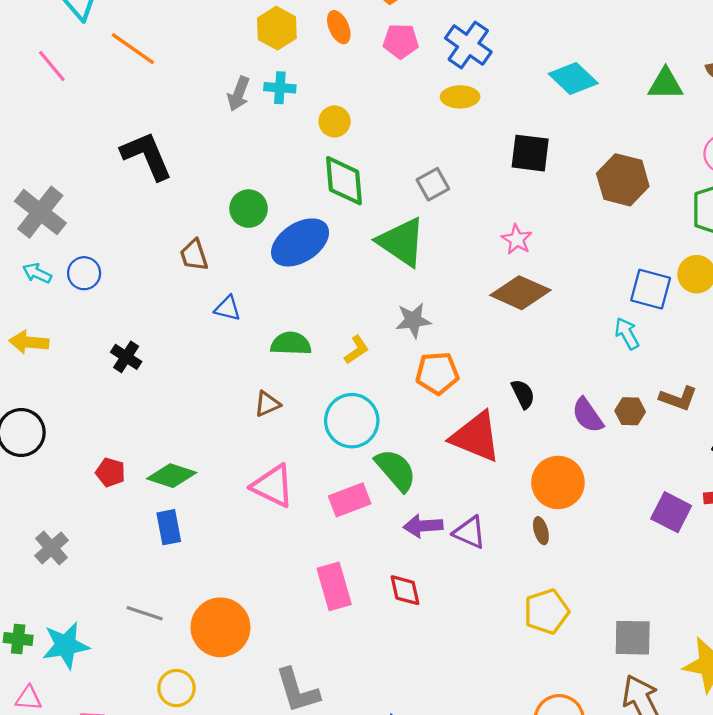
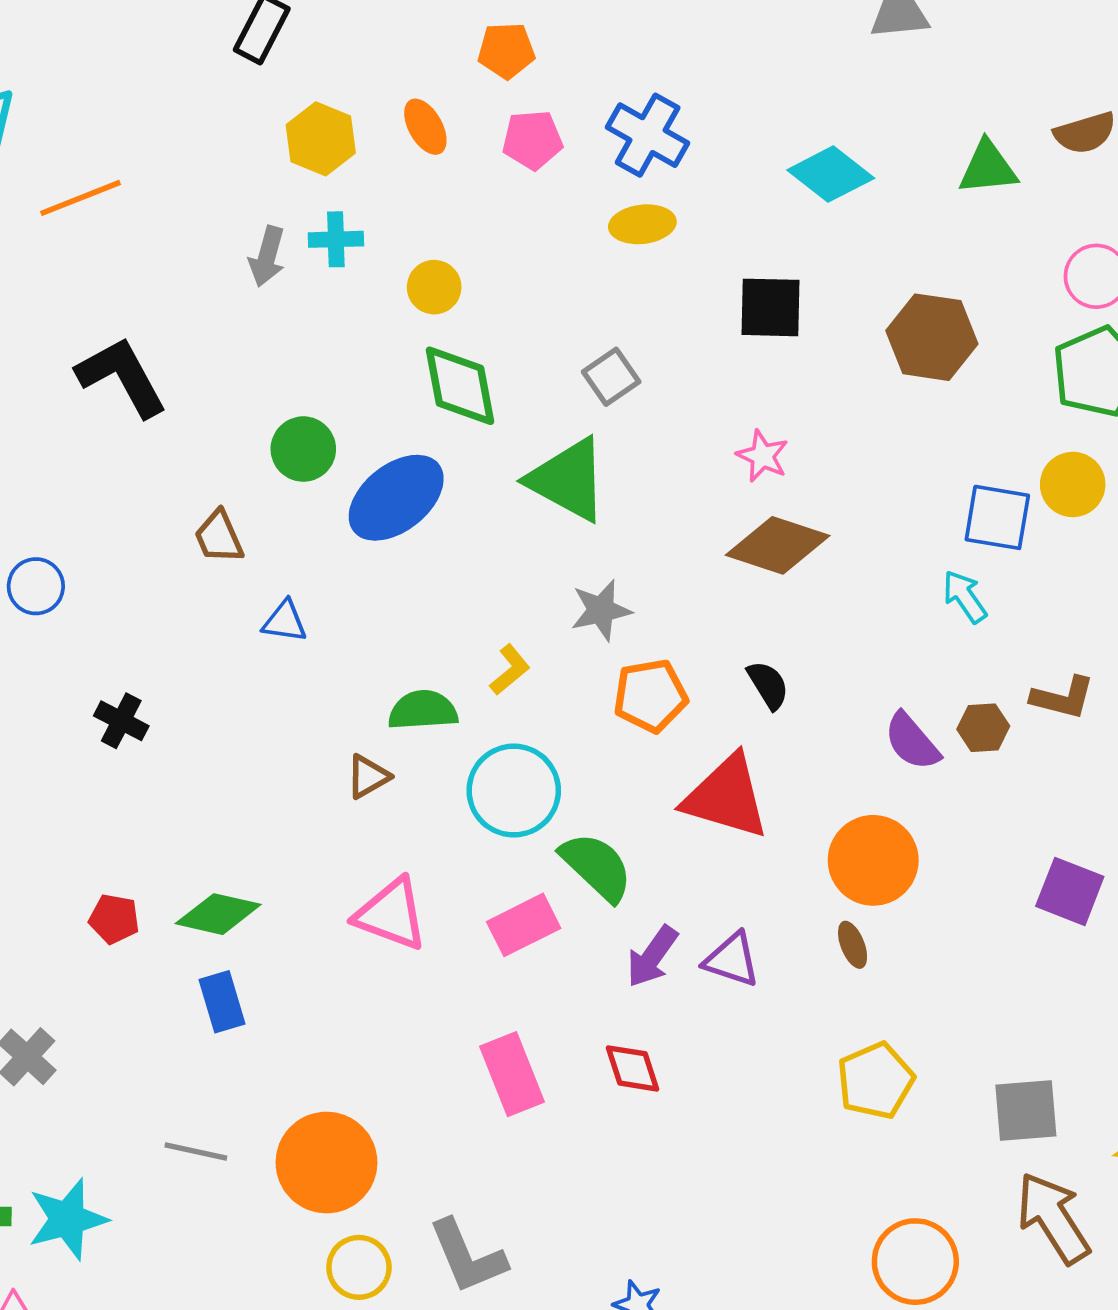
orange line: (133, 49) -> (81, 198), turned -51
green semicircle: (291, 344) -> (423, 710), moved
black semicircle: (523, 394) -> (768, 685), moved
purple arrow: (423, 526) -> (652, 957), turned -45
yellow circle: (176, 688) -> (359, 1267), moved

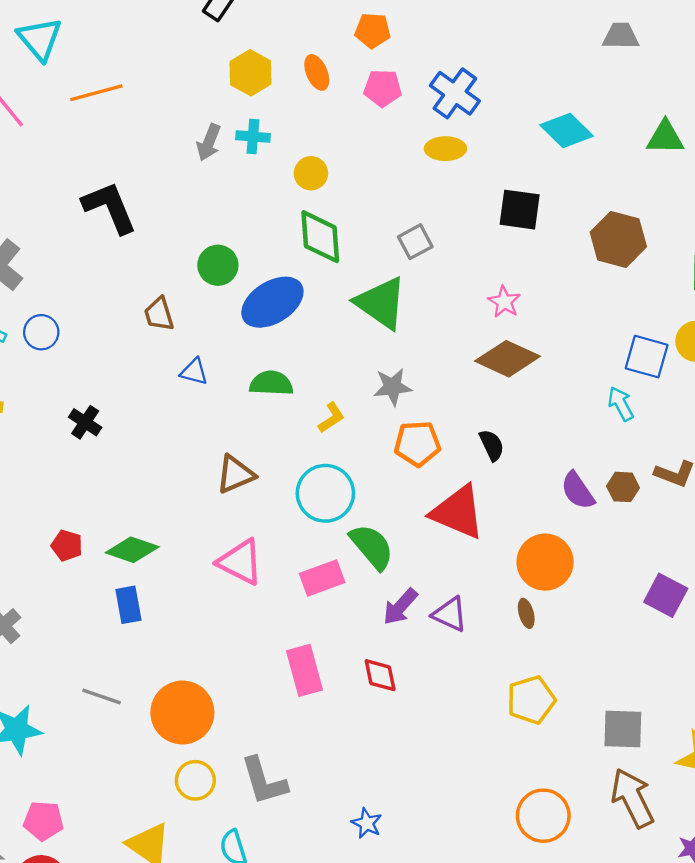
green semicircle: (423, 710) -> (271, 383), moved
brown triangle: (368, 777) -> (235, 474), size x1.4

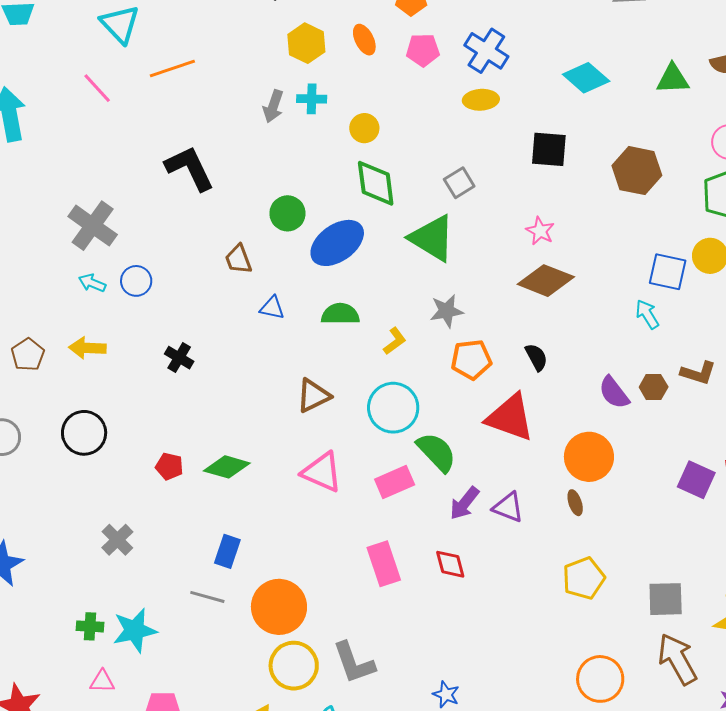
blue rectangle: (128, 605) -> (227, 551), moved, turned 32
yellow circle: (195, 780) -> (294, 666), size x1.4

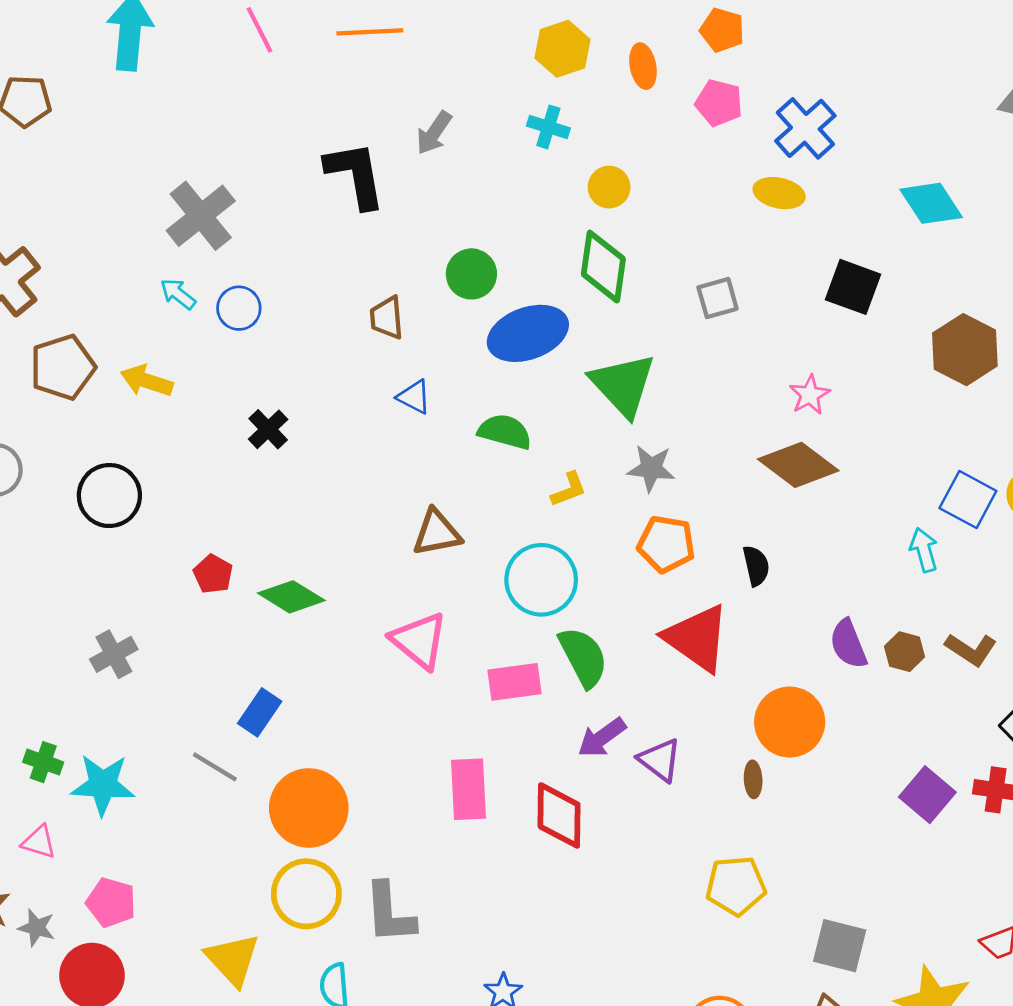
gray arrow: (273, 106) -> (434, 133), moved
green triangle: (432, 238) -> (623, 385), moved
brown pentagon: (28, 355) -> (63, 367), size x1.4
red diamond: (450, 564) -> (559, 815), size x1.4

